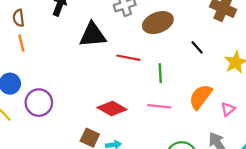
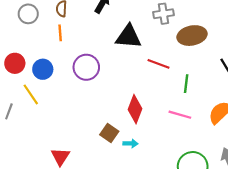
purple circle: (39, 103) -> (86, 67), moved
red diamond: (112, 108) -> (135, 109), turned 72

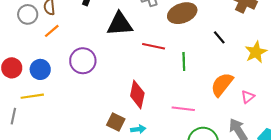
gray circle: (28, 14) -> (28, 14), moved
orange line: (60, 33) -> (52, 31), turned 63
yellow line: (31, 94) -> (32, 96), turned -55
pink line: (180, 115) -> (183, 109), moved

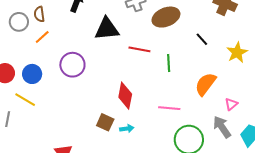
yellow line: (32, 96) -> (25, 100), turned 40
pink triangle: (248, 97) -> (231, 104), moved

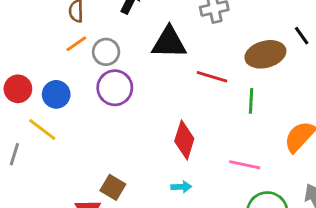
brown ellipse: (166, 17) -> (265, 54), moved
gray circle: (19, 22) -> (106, 52), moved
black line: (202, 39) -> (302, 36), moved
brown square: (105, 122) -> (113, 187), moved

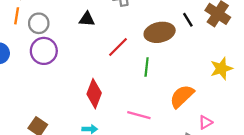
black triangle: (169, 43) -> (87, 19), size x0.6
orange line: (76, 44) -> (17, 16), turned -49
red line: (212, 77) -> (118, 47), turned -65

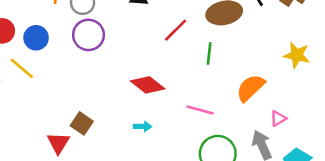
yellow star: (221, 68) -> (297, 55), turned 30
red diamond: (94, 94) -> (148, 85), turned -72

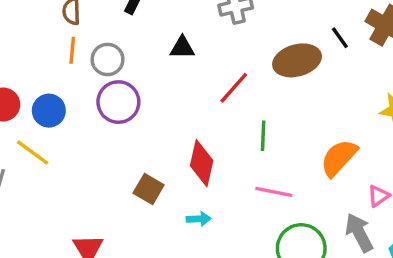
green line: (209, 54) -> (263, 136), moved
red diamond: (148, 85) -> (202, 163), turned 68
brown square: (82, 123) -> (149, 189), moved

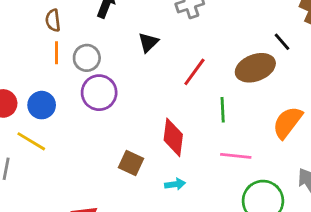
black line: (340, 38) -> (282, 42), moved
black triangle: (182, 48) -> (148, 42), turned -40
brown ellipse: (297, 60) -> (255, 68), moved

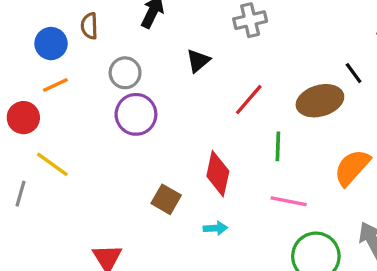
orange line: (57, 53) -> (55, 85), moved, turned 60
blue circle: (42, 105) -> (51, 44), moved

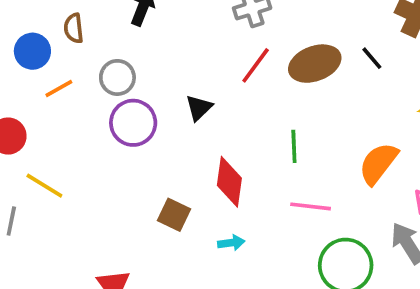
black triangle: (198, 61) -> (199, 108), moved
orange line: (55, 85) -> (59, 88), moved
red line: (249, 100) -> (256, 65), moved
brown ellipse: (320, 101) -> (315, 64), moved

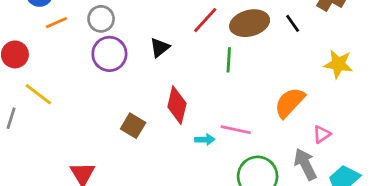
green line: (294, 146) -> (229, 60), moved
cyan arrow: (231, 243) -> (205, 140), moved

